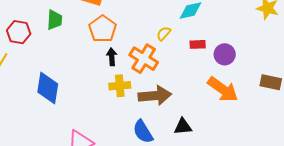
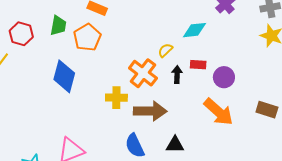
orange pentagon: (103, 29) -> (87, 37), moved
black arrow: (112, 57) -> (177, 75), moved
blue diamond: (48, 88) -> (64, 76), moved

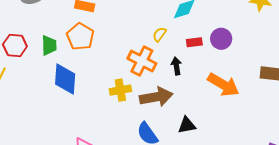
green trapezoid: (58, 25) -> (49, 45), moved
black arrow: (177, 75) -> (176, 66), moved
purple circle: (224, 77) -> (221, 39), moved

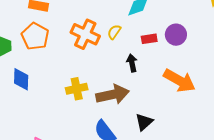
orange cross: (142, 61) -> (85, 34), moved
blue diamond: (65, 79) -> (21, 79), size x0.7
black triangle: (187, 125) -> (144, 122), turned -30

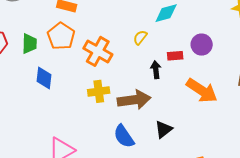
orange cross: (85, 34) -> (98, 51), moved
red rectangle: (149, 39) -> (175, 56), moved

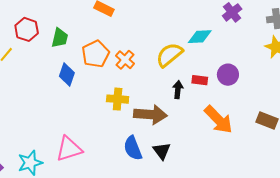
orange pentagon: (61, 36) -> (96, 54), moved
yellow semicircle: (140, 37) -> (169, 55), size x1.8
orange cross: (98, 51) -> (125, 60), size x0.7
black triangle: (164, 129) -> (162, 151), moved, turned -42

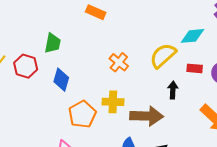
red hexagon: (27, 29) -> (26, 66), moved
orange pentagon: (96, 54) -> (82, 114), moved
red rectangle: (200, 80) -> (195, 68), moved

